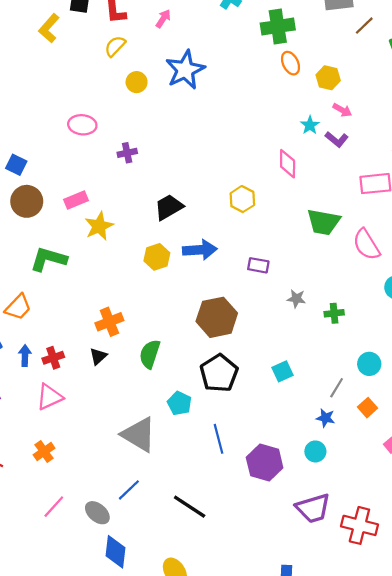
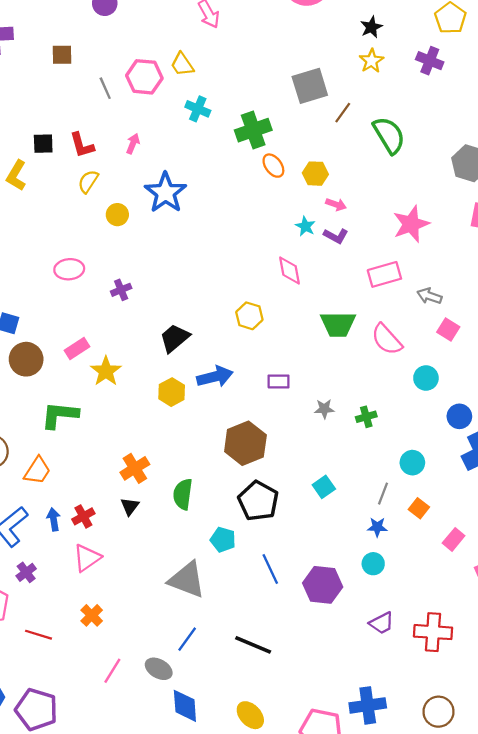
purple trapezoid: (313, 508) -> (382, 623), size x0.7

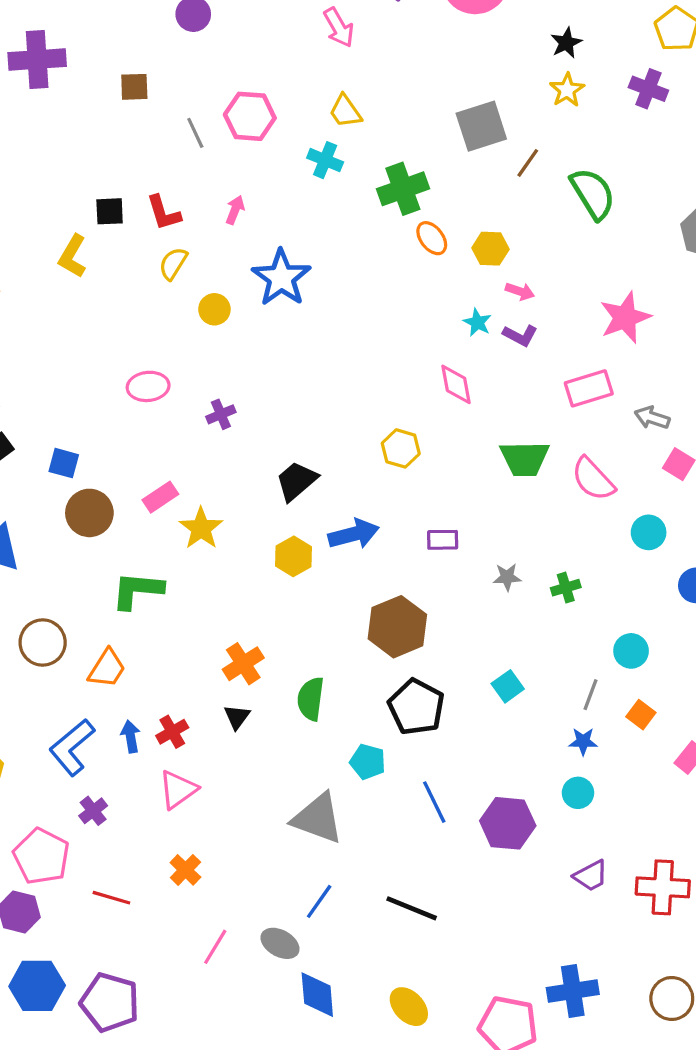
yellow trapezoid: (182, 64) -> (345, 111), moved

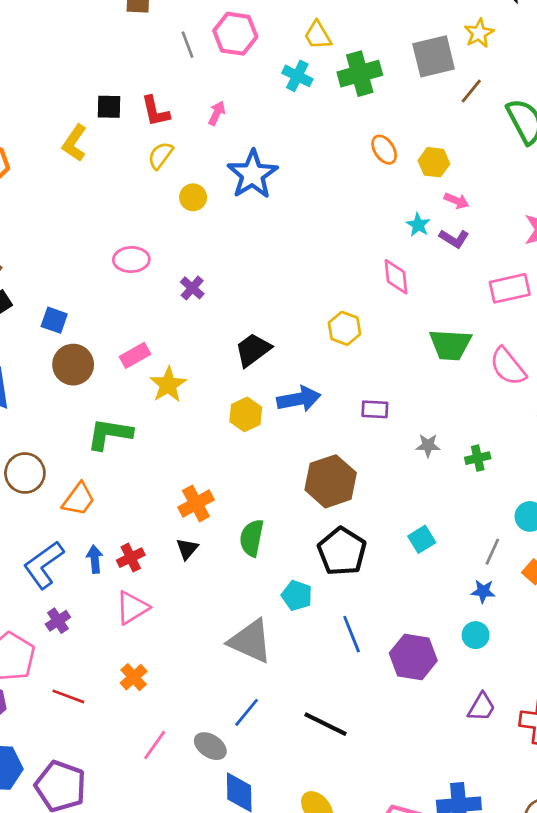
yellow star: (567, 90) -> (479, 33), moved
green cross: (403, 189) -> (360, 74), moved
purple cross: (221, 414) -> (192, 288), turned -30
purple trapezoid: (591, 876) -> (482, 707), turned -36

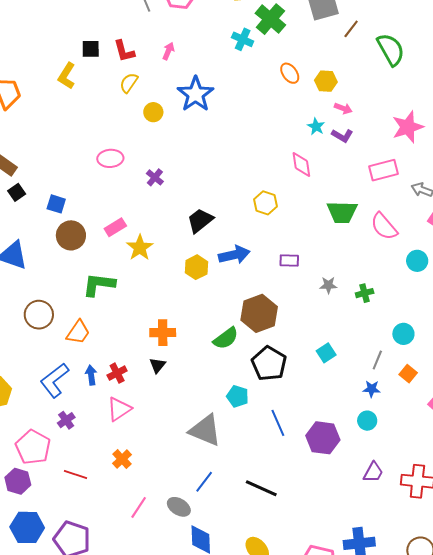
green cross: (360, 74) -> (270, 19), turned -32
cyan cross: (297, 76) -> (243, 39), moved
orange cross: (196, 504) -> (163, 333), turned 30
green semicircle: (252, 538) -> (226, 338), moved, turned -136

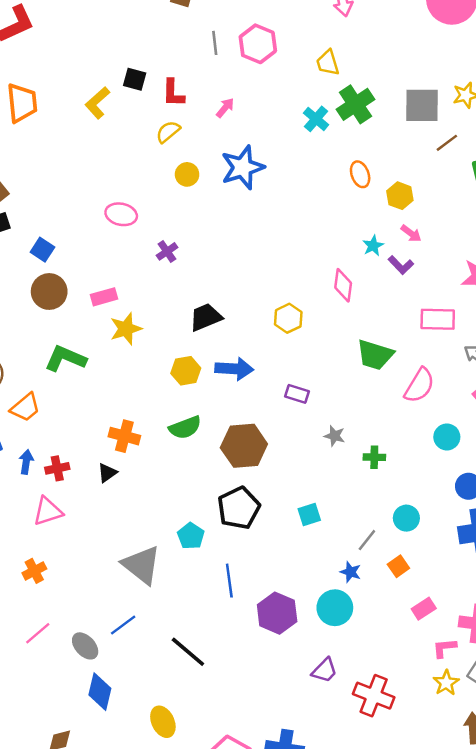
pink semicircle: (384, 226) -> (419, 386), turned -124
green semicircle: (226, 338) -> (185, 427), moved
cyan circle: (367, 421) -> (335, 608), size x1.5

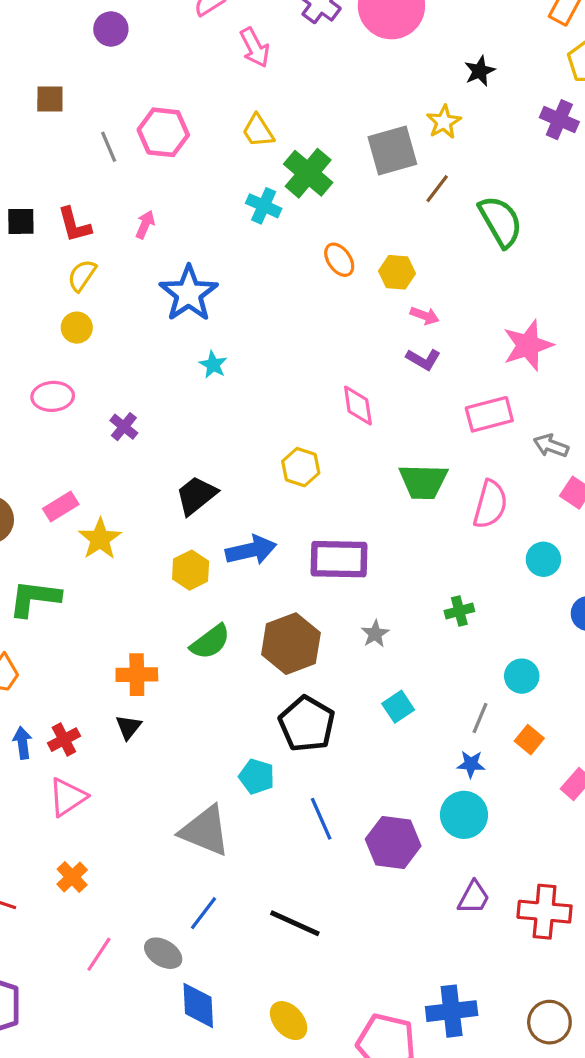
yellow circle: (187, 174) -> (77, 328), moved
cyan star: (373, 246) -> (213, 365), moved
purple rectangle: (297, 394) -> (339, 559), size x1.8
gray star: (335, 436) -> (375, 634), moved, turned -30

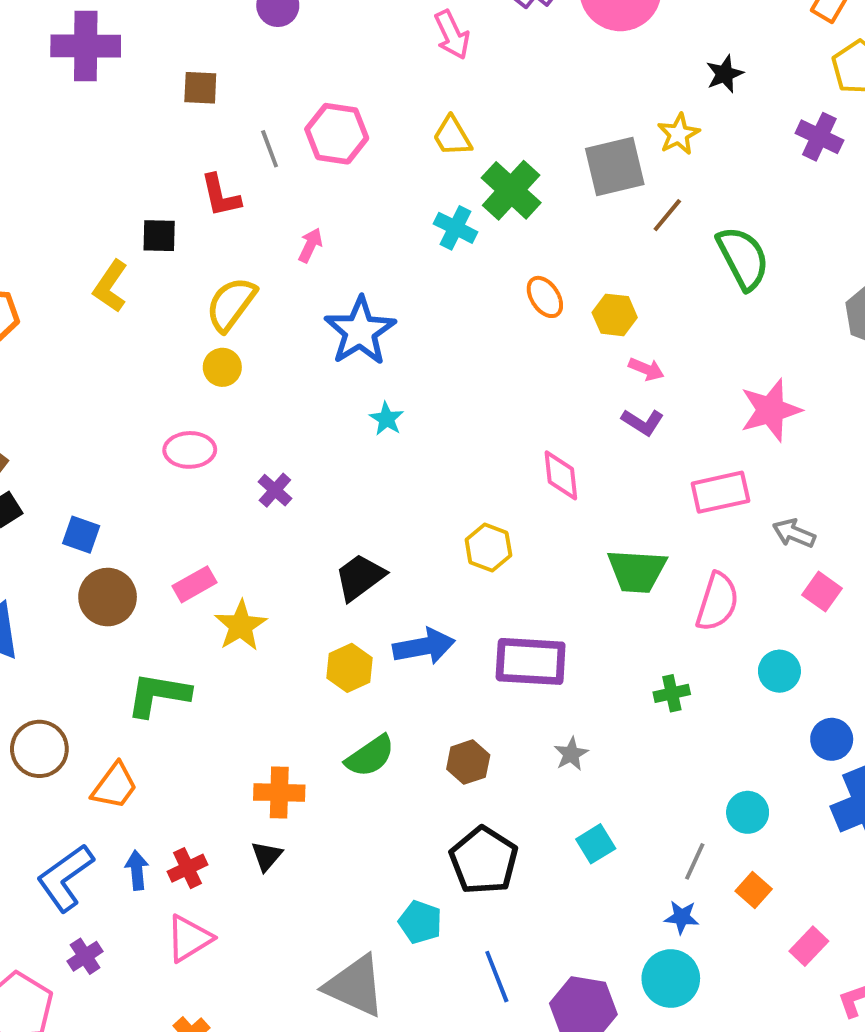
red L-shape: (74, 225) -> (220, 196), moved
yellow semicircle: (82, 275) -> (231, 304), size x1.4
green cross: (459, 611) -> (672, 693), moved
brown hexagon: (291, 644) -> (468, 762), size x0.6

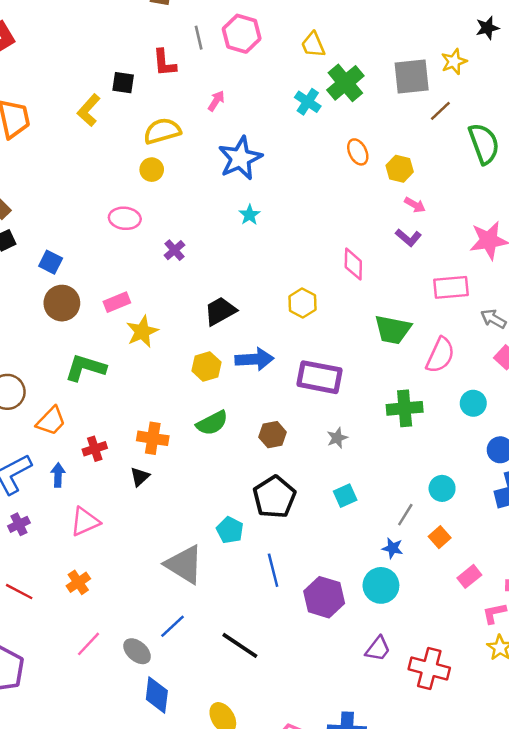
yellow semicircle: (231, 304) -> (162, 131), turned 30
green cross: (672, 693) -> (405, 408), size x1.6
red cross: (187, 868) -> (95, 449), moved

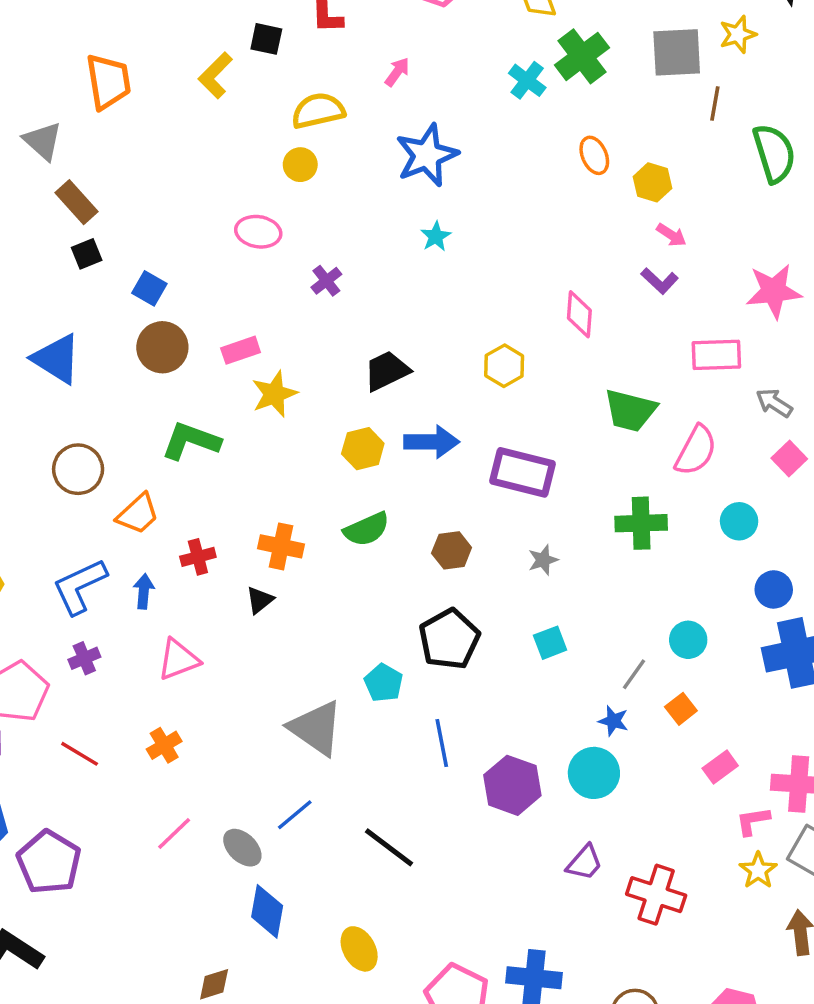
brown line: (440, 111) -> (715, 104), turned -40

